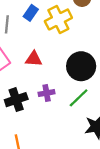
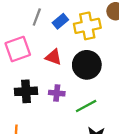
blue rectangle: (31, 13) -> (60, 21), moved
black circle: (81, 66) -> (87, 65), moved

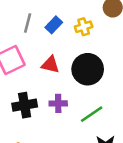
yellow cross: (87, 26) -> (84, 27), size x0.6

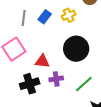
red triangle: (50, 65) -> (42, 61), moved

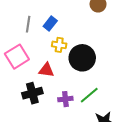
yellow cross: (69, 15) -> (59, 45), moved, turned 32
purple cross: (56, 79) -> (65, 99), moved

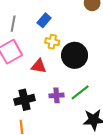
gray line: (28, 24) -> (13, 24), moved
black cross: (32, 93) -> (25, 100), moved

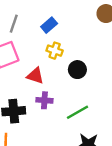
black circle: (75, 55) -> (77, 70), size x0.6
purple cross: (56, 95) -> (44, 100), moved

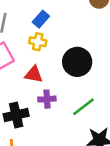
yellow cross: (55, 51) -> (38, 42), moved
black circle: (77, 70) -> (77, 62), size x1.5

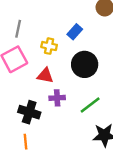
blue rectangle: (41, 19) -> (75, 32), moved
black cross: (16, 115) -> (29, 112), turned 30

